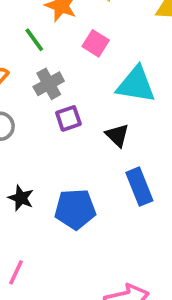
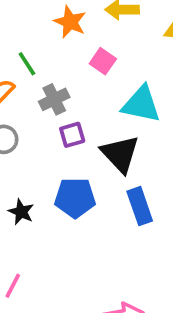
green line: (34, 40) -> (27, 64), moved
black triangle: (117, 135) -> (120, 154), size x1.6
blue pentagon: (75, 209) -> (75, 198), moved

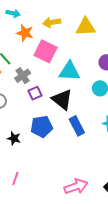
pink square: (103, 61) -> (46, 51), size x1.6

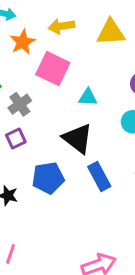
orange star: (25, 33) -> (23, 42), turned 30
cyan triangle: (69, 71) -> (88, 97), size x0.6
purple square: (35, 93) -> (16, 139), moved

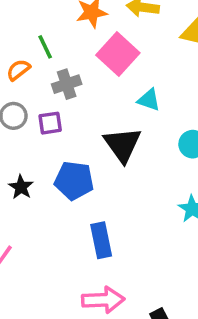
blue rectangle: (99, 176) -> (101, 240), moved

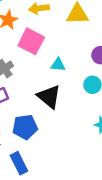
blue rectangle: (101, 240) -> (19, 163), moved

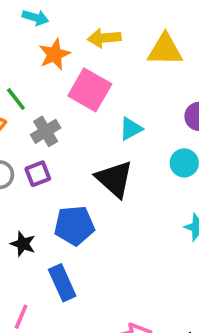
cyan triangle: (58, 65) -> (131, 129), turned -35

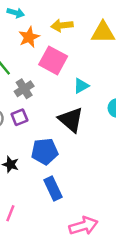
blue rectangle: (62, 283) -> (53, 188), moved

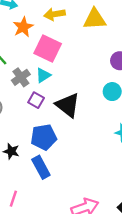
cyan triangle: (81, 86) -> (43, 75), moved
purple square: (19, 117) -> (36, 100), moved, turned -35
blue rectangle: (53, 188) -> (41, 167), moved

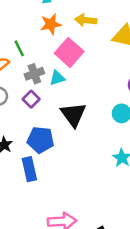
purple square: (36, 100) -> (31, 99), moved

